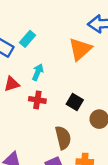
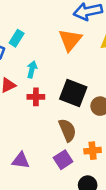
black square: (75, 102) -> (73, 93), size x1.6

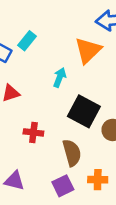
cyan arrow: (32, 69) -> (60, 78), moved
red cross: (36, 97) -> (33, 132), moved

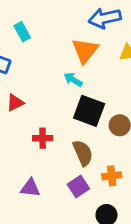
cyan rectangle: (27, 41) -> (22, 32), moved, turned -60
cyan arrow: (60, 78) -> (73, 80), moved, turned -72

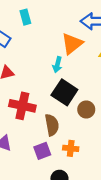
cyan arrow: (73, 80) -> (57, 65), turned -120
red cross: (43, 138) -> (22, 106), size x1.6

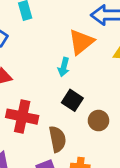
black square: (64, 92) -> (72, 100), size x0.7

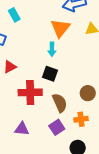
black square: (72, 100) -> (50, 74), moved
brown circle: (98, 121) -> (88, 93), moved

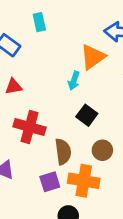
black square: (50, 74) -> (87, 115), moved
orange cross: (81, 119) -> (84, 181), size x1.6

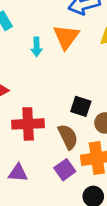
cyan arrow: (74, 81) -> (37, 47), moved
black square: (87, 115) -> (81, 106), moved

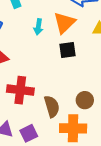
black square: (81, 106) -> (67, 50), moved, turned -36
purple square: (65, 170) -> (29, 133), moved

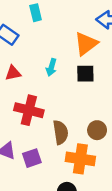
cyan arrow: (38, 27) -> (51, 67), moved

